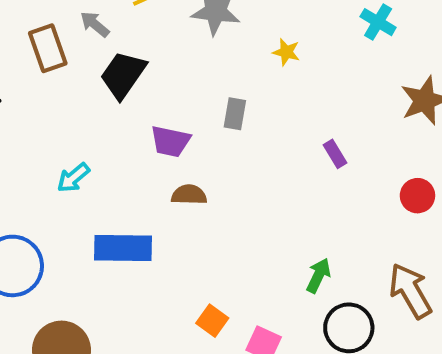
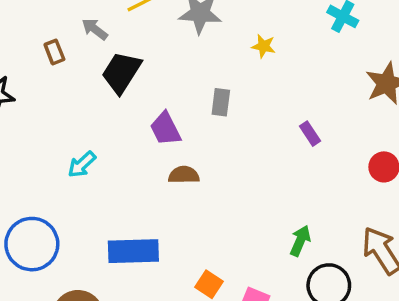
brown rectangle: (48, 48) -> (54, 52), size x0.6
purple trapezoid: (170, 141) -> (165, 129), turned 54
blue rectangle: (123, 248) -> (133, 251), moved

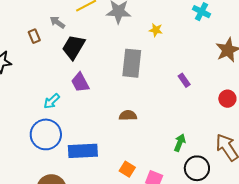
gray rectangle: (221, 102) -> (132, 63), size x1.8
purple trapezoid: (165, 129) -> (80, 82), moved
brown semicircle: (184, 175) -> (128, 115), moved
blue circle: (32, 244) -> (46, 134), moved

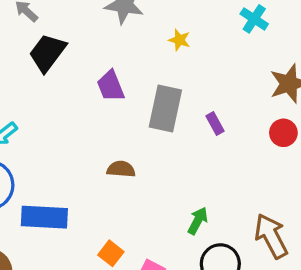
gray rectangle: (132, 63) -> (165, 109), moved
purple trapezoid: (80, 82) -> (111, 86), moved
red circle: (227, 99) -> (283, 133), moved

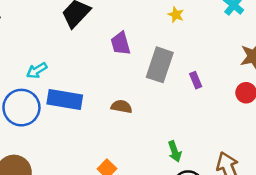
blue rectangle: (44, 217) -> (65, 99), moved
green arrow: (198, 221) -> (175, 151), turned 126

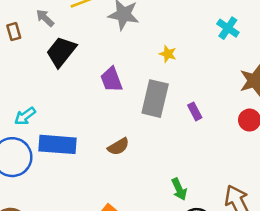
yellow star: (176, 15) -> (168, 54), moved
brown semicircle: (121, 107) -> (118, 147), turned 144

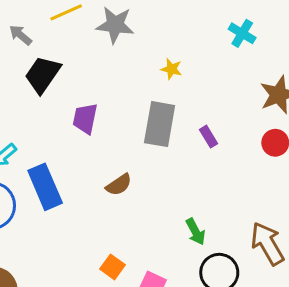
purple trapezoid: (111, 80) -> (85, 118), moved, turned 36
blue rectangle: (57, 144) -> (45, 187), turned 66

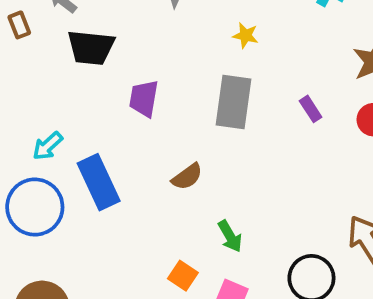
black trapezoid: (43, 75) -> (91, 48), turned -117
purple rectangle: (208, 137) -> (311, 109), moved
green arrow: (196, 232) -> (230, 236), moved

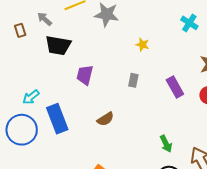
gray rectangle: (233, 102) -> (133, 80), size x0.5
purple rectangle: (311, 109) -> (175, 87), size x1.5
green arrow: (230, 236) -> (166, 144), moved

